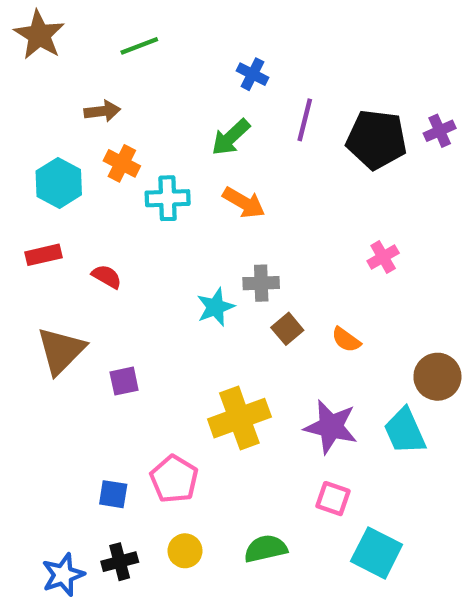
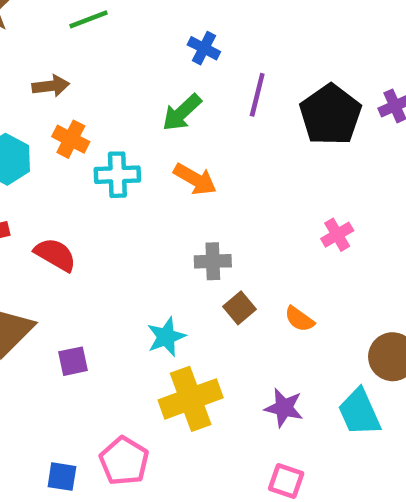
black pentagon: (377, 139) -> (330, 115), turned 30
red semicircle: (107, 277) -> (55, 255), size x1.4
cyan star: (215, 307) -> (166, 337), moved
purple star: (331, 427) -> (284, 408), size x0.7

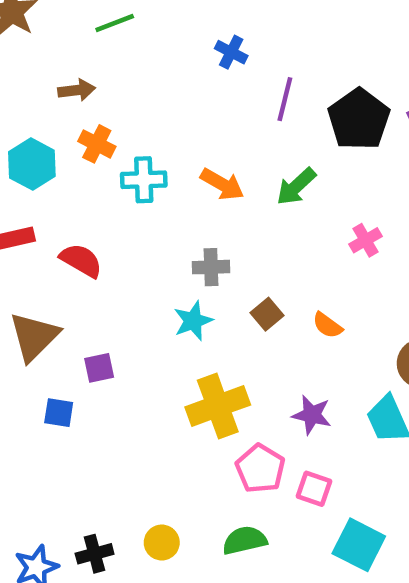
green arrow: (182, 113) -> (296, 186), moved
gray cross: (213, 261) -> (211, 267), moved
cyan star: (166, 337) -> (193, 321), moved
pink pentagon: (124, 461) -> (260, 469), moved
blue square: (62, 477) -> (59, 413), moved

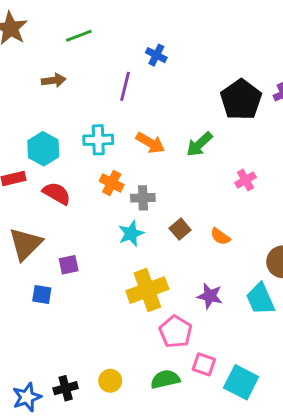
purple line: (285, 99) -> (125, 86), moved
orange cross: (97, 144) -> (112, 183), moved
cyan hexagon: (32, 164) -> (43, 149), moved
pink square: (314, 489) -> (204, 364), moved

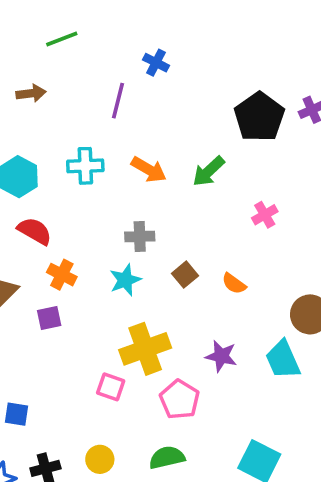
orange cross: (112, 183) -> (62, 275), moved
blue square: (42, 294) -> (17, 414), moved
pink square: (204, 364) -> (111, 387), moved

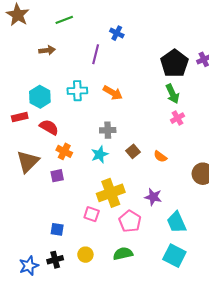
green arrow: (209, 171) -> (172, 94), moved, turned -72
cyan trapezoid: (283, 360) -> (177, 222), moved
blue square: (17, 414) -> (57, 229), moved

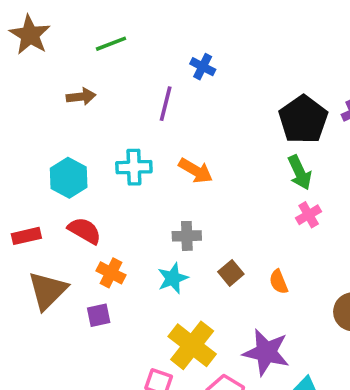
red rectangle: (20, 117) -> (26, 236), moved
orange semicircle: (160, 156) -> (279, 282), turned 32
yellow cross: (111, 193) -> (192, 345), turned -32
purple star: (153, 197) -> (266, 352), size x1.5

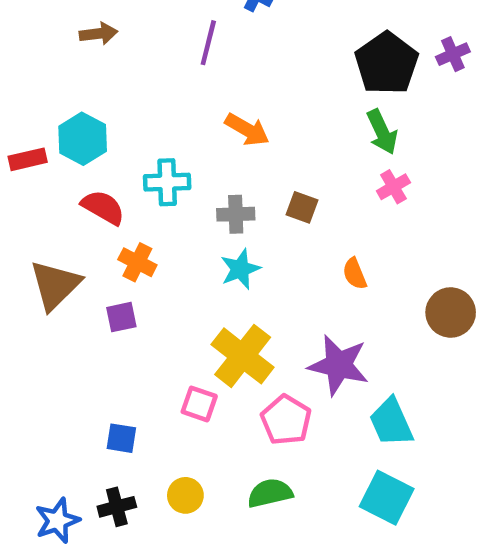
cyan cross: (134, 167) -> (167, 182), moved
red rectangle: (26, 236) -> (28, 159), moved
brown square: (231, 273) -> (302, 207), moved, turned -30
cyan star: (173, 278) -> (240, 269), moved

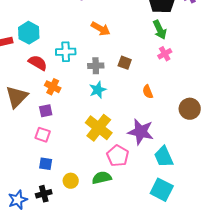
pink square: (199, 404) -> (43, 135), moved
green semicircle: (270, 493) -> (102, 178), moved
yellow circle: (185, 495) -> (71, 181), moved

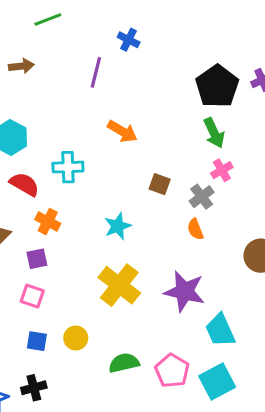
gray cross: (96, 66) -> (202, 197), moved, turned -35
pink pentagon: (118, 156) -> (172, 371), moved
yellow circle: (71, 181) -> (76, 338), moved
cyan square: (162, 190) -> (217, 382), turned 35

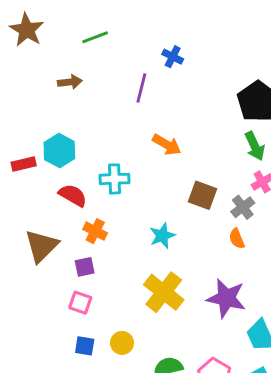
brown square: (160, 184) -> (203, 195), size x1.4

